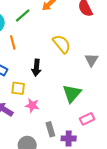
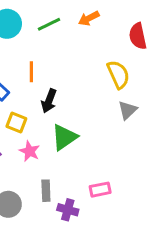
orange line: (13, 42) -> (31, 72), moved
yellow semicircle: (62, 44) -> (118, 74), moved
green triangle: (72, 93) -> (64, 137), moved

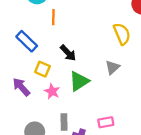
orange line: (31, 72) -> (53, 17), moved
black arrow: (49, 101) -> (68, 53), turned -66
gray triangle: (128, 110) -> (112, 67), moved

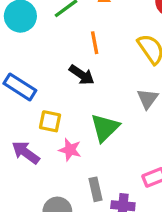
orange line: (53, 17) -> (95, 43), moved
black arrow: (68, 53) -> (82, 75), moved

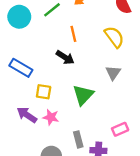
pink star: (70, 150) -> (51, 117), moved

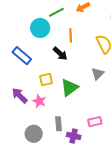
cyan circle: (19, 17) -> (40, 28), moved
yellow square: (44, 92) -> (46, 80), moved, turned -32

